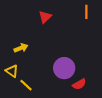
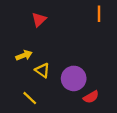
red triangle: (45, 17) -> (39, 20), moved
yellow triangle: (12, 71) -> (42, 70), moved

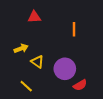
orange line: (99, 14) -> (74, 29), moved
red triangle: (39, 20) -> (34, 17), turned 40

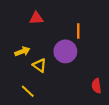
purple circle: (65, 69) -> (65, 51), moved
red semicircle: (80, 85) -> (97, 86), moved, turned 112

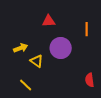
red triangle: (36, 18) -> (49, 21), moved
orange line: (78, 31) -> (87, 29), moved

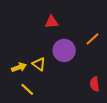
orange line: (87, 29) -> (93, 39), moved, turned 48
yellow arrow: (21, 48) -> (19, 67), moved

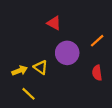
red triangle: (52, 22) -> (54, 23), turned 32
red semicircle: (95, 84) -> (97, 73), moved

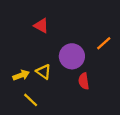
red triangle: (54, 23) -> (41, 26), moved
red semicircle: (97, 73) -> (84, 81), moved

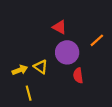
red triangle: (41, 26) -> (59, 27), moved
yellow line: (31, 100) -> (29, 93), turned 32

